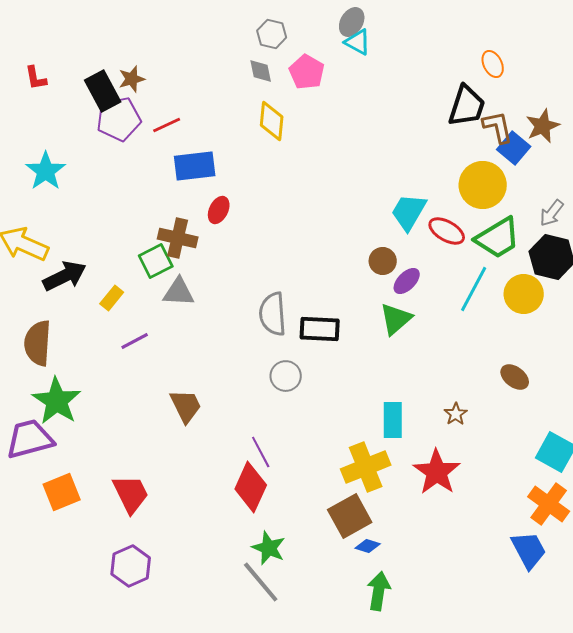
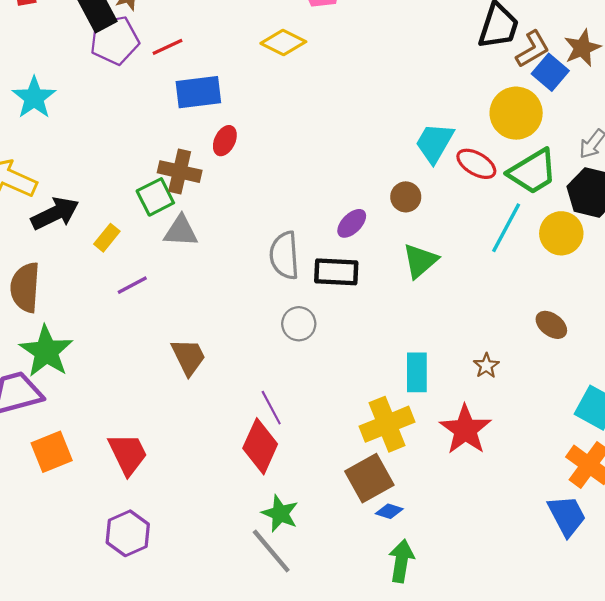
yellow diamond: (272, 121) -> (283, 42), turned -69
brown L-shape: (498, 127) -> (533, 49), turned 72
purple ellipse: (407, 281) -> (352, 223), moved

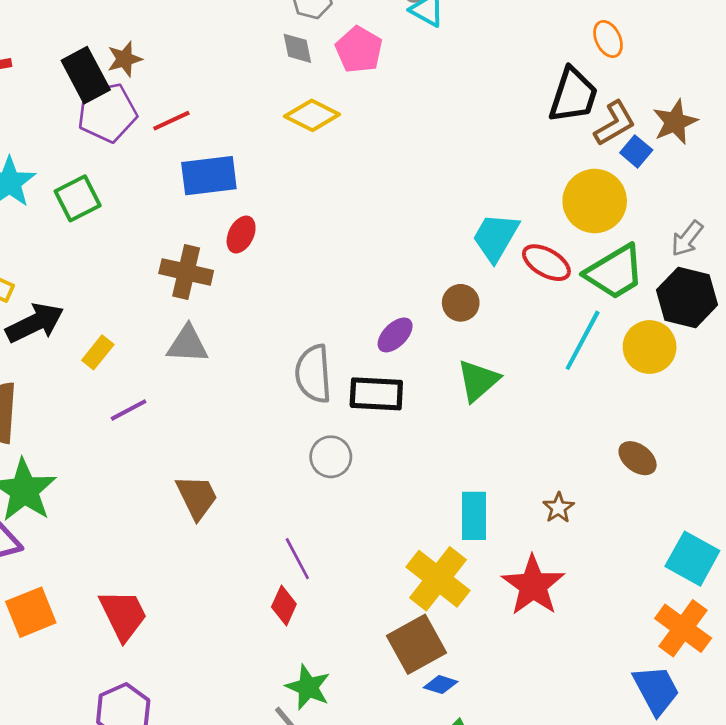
blue square: (550, 72) -> (636, 151), size x0.7
green square: (155, 197) -> (78, 198), moved
yellow cross: (387, 424) -> (438, 579), turned -30
red diamond: (260, 446) -> (284, 605), size x0.6

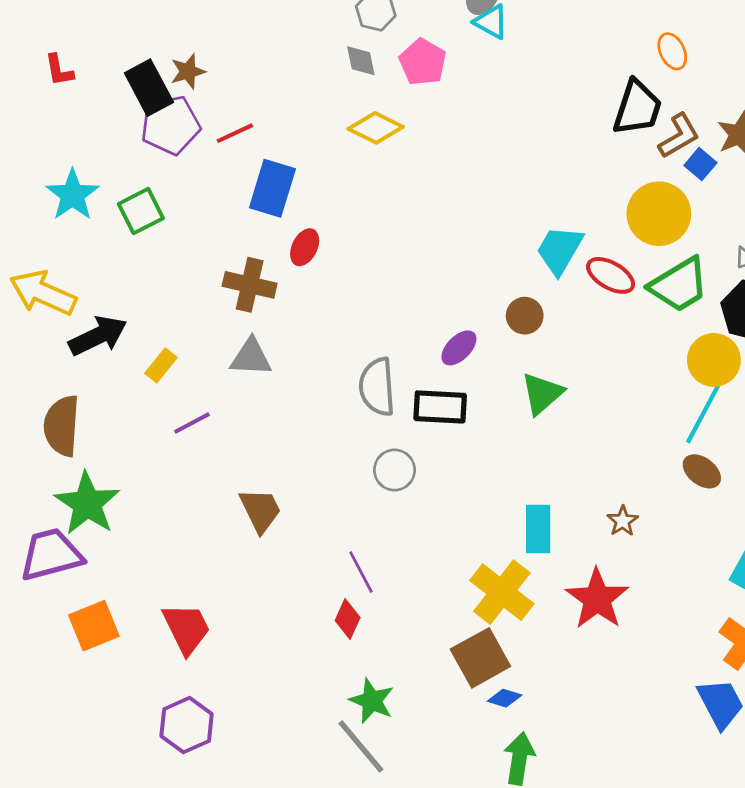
blue rectangle: (209, 176) -> (272, 188), turned -66
cyan line: (583, 340) -> (703, 414), moved

